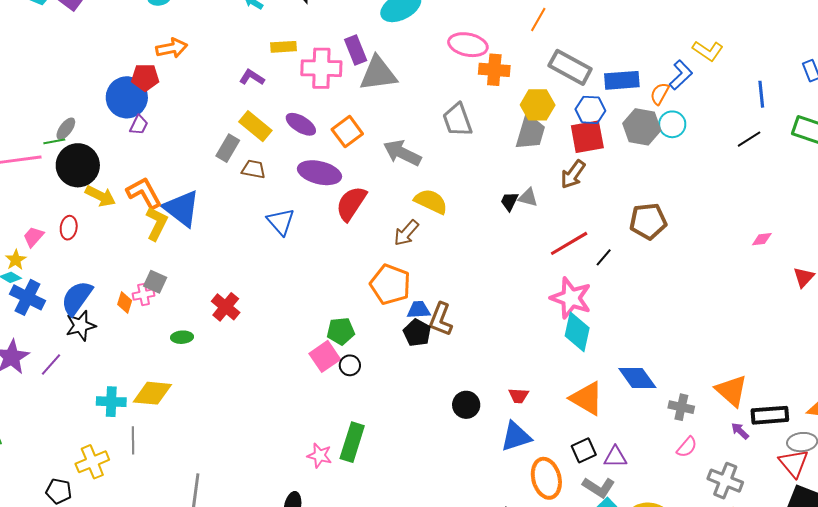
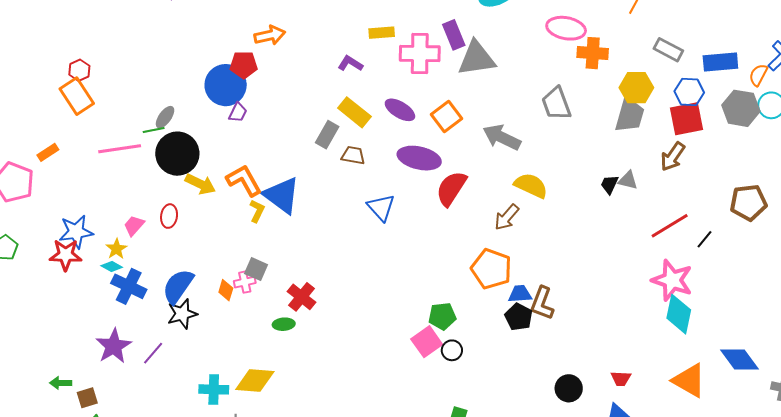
gray rectangle: (570, 67) -> (668, 50), size x0.7
yellow L-shape: (157, 224) -> (257, 211), size x0.7
red cross: (226, 307) -> (302, 297), moved

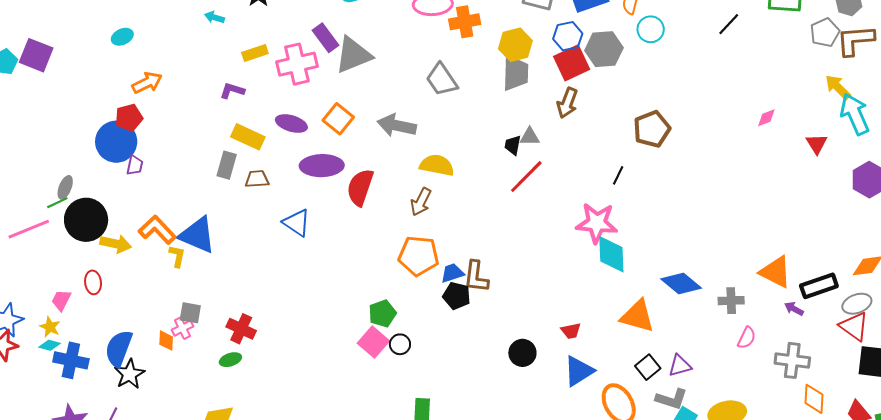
gray hexagon: (741, 108) -> (604, 49), moved
red line: (670, 226) -> (526, 177), moved

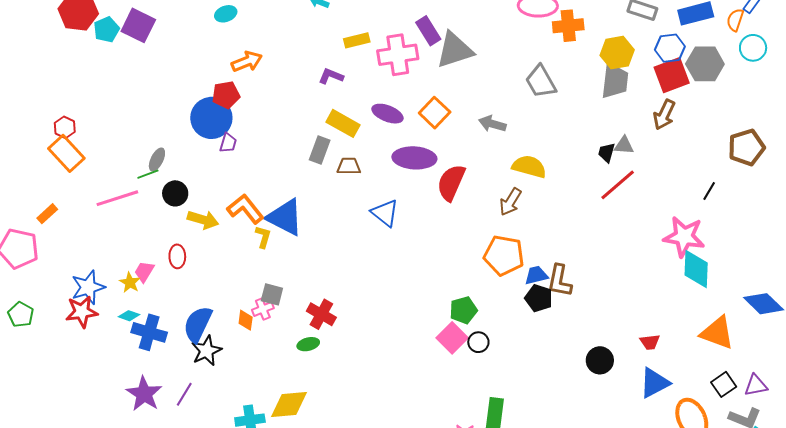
gray arrow: (397, 125) -> (492, 124), size x0.7
black circle: (86, 220) -> (175, 193), size x0.6
yellow star: (50, 327) -> (130, 283), moved

